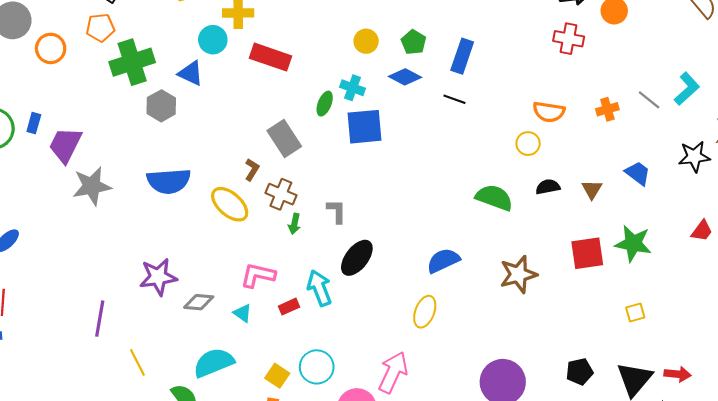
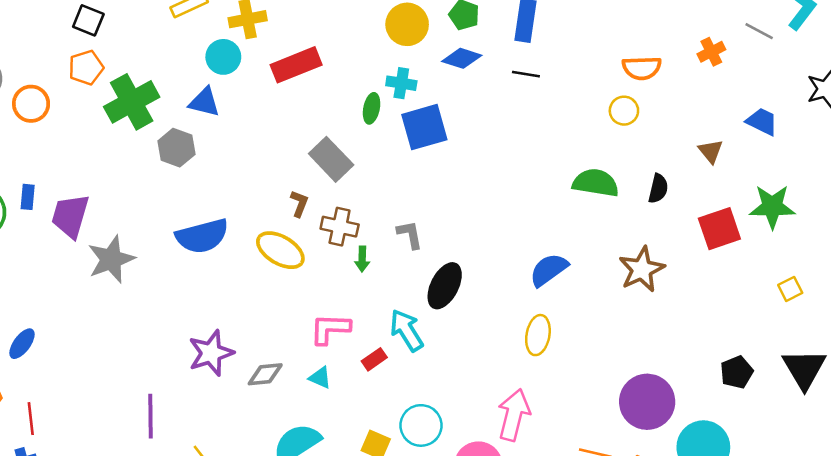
yellow circle: (366, 41) -> (407, 24), size x1.4
red rectangle: (270, 57) -> (296, 65), turned -30
black semicircle: (548, 187) -> (658, 189), moved, turned 125

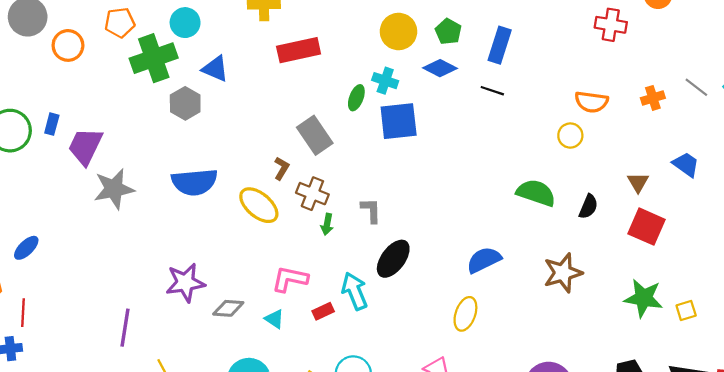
cyan circle: (223, 57) -> (185, 23), moved
green star: (772, 207) -> (644, 298), moved
red square: (719, 229) -> (647, 227), moved, turned 33

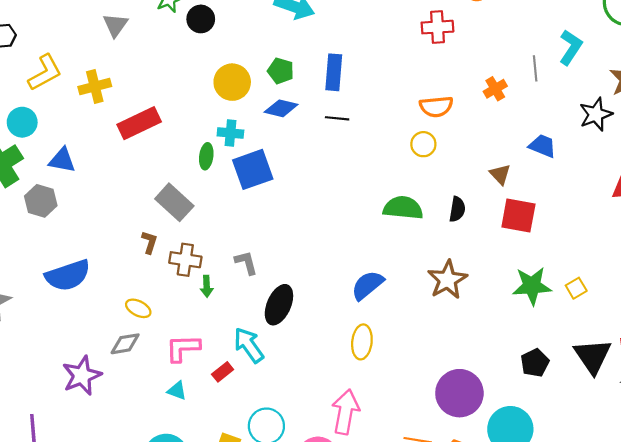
gray line: (696, 87) -> (535, 68), turned 60
yellow ellipse: (259, 205) -> (138, 308), moved, size x0.6
gray diamond: (228, 308) -> (125, 344), moved

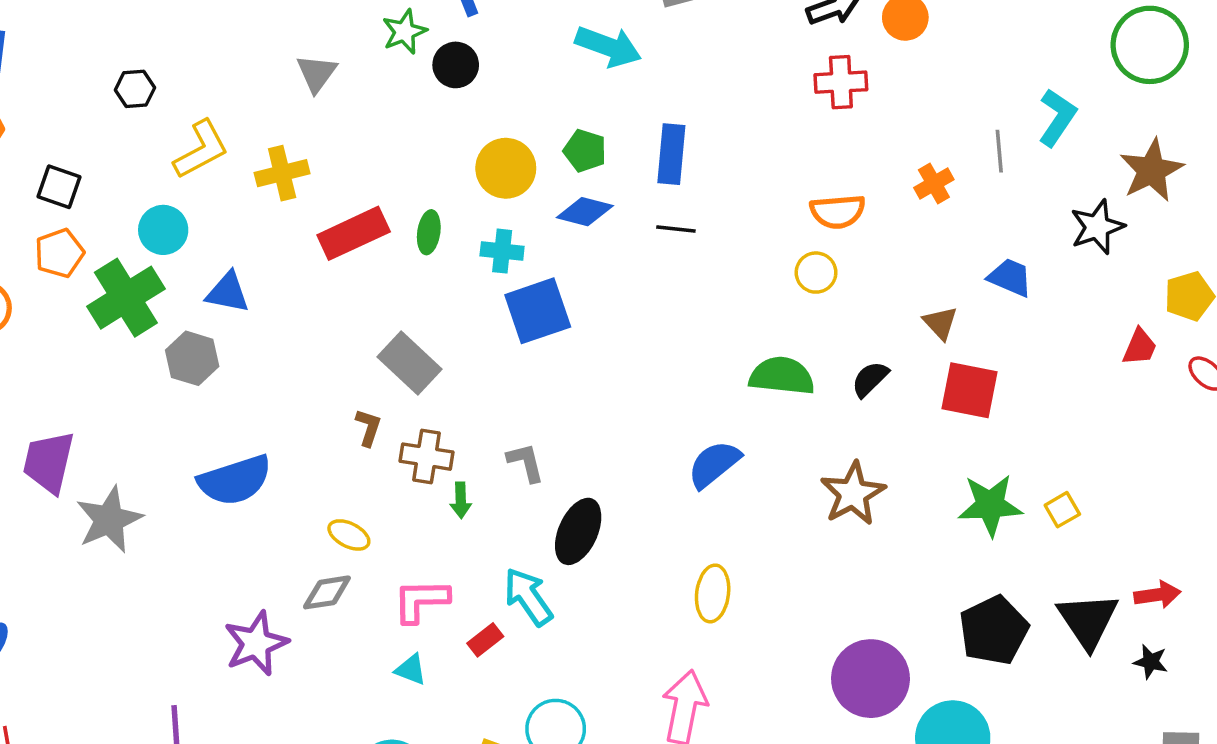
green ellipse: (206, 156) -> (429, 232), moved
black semicircle: (457, 209) -> (870, 379), turned -145
blue semicircle: (367, 285) -> (714, 464), moved
black pentagon: (535, 363) -> (994, 630), size x1.5

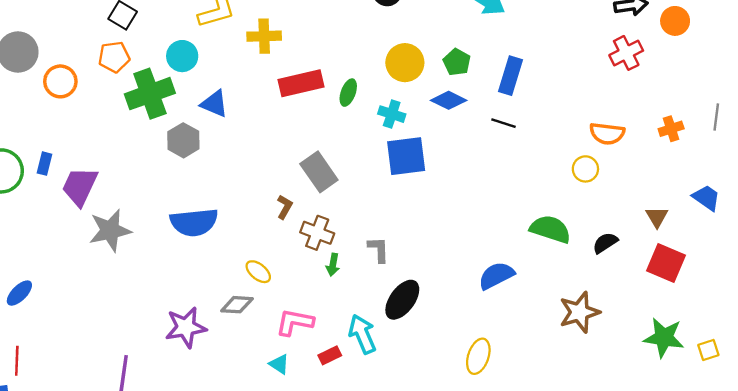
red cross: (841, 82) -> (626, 53), turned -36

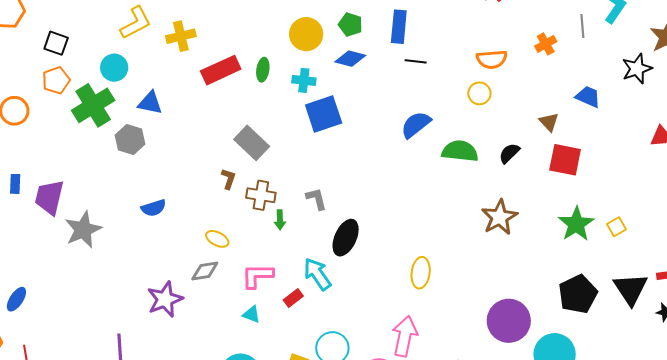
black line: (503, 123) -> (416, 61), moved
blue semicircle: (194, 222) -> (154, 208), size x0.6
blue semicircle: (496, 276) -> (416, 125), moved
green star: (664, 338) -> (576, 224), turned -30

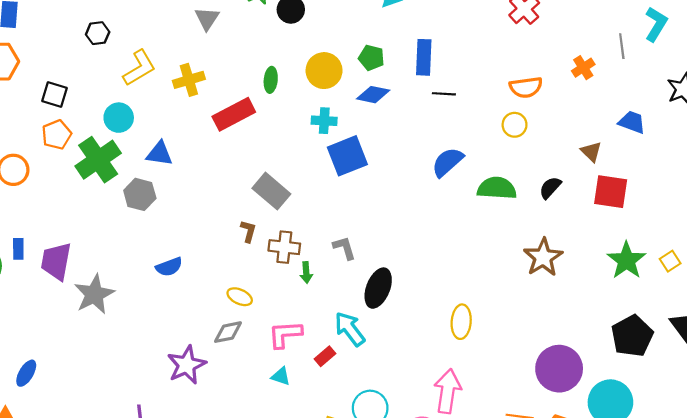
green ellipse: (263, 70) -> (271, 80), moved

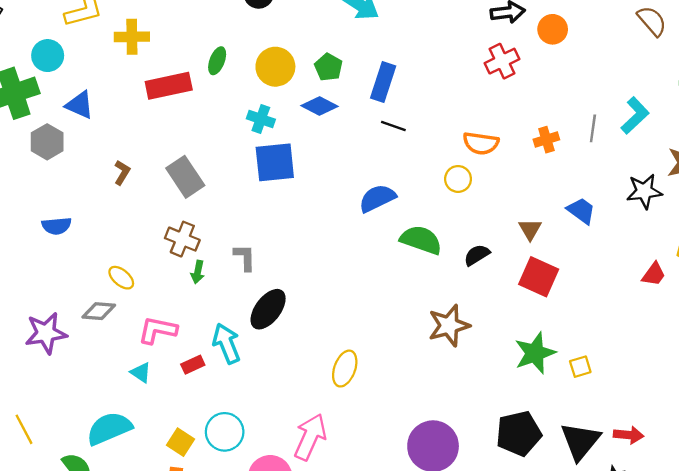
brown L-shape: (248, 231) -> (122, 173), moved

